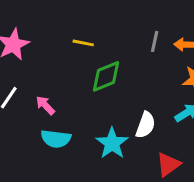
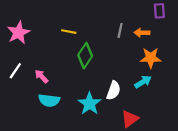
green diamond: (106, 76) -> (85, 56), turned -35

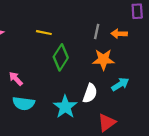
orange star: (151, 58) -> (103, 60), moved

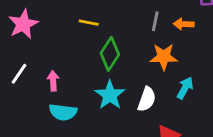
pink arrow: (16, 79) -> (53, 81), turned 40
cyan arrow: (120, 84) -> (185, 88), turned -30
cyan star: (65, 107) -> (110, 95), moved

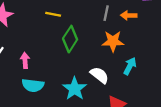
cyan star: (110, 95) -> (75, 89), moved
white semicircle: (147, 99) -> (99, 75), turned -72

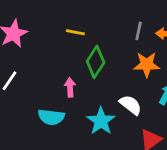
pink arrow: (25, 60) -> (70, 87), moved

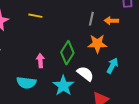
yellow line: (75, 32) -> (35, 16), moved
green diamond: (96, 62) -> (67, 53), moved

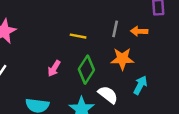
yellow line: (35, 16) -> (78, 36), moved
pink arrow: (40, 61) -> (54, 68), moved, turned -144

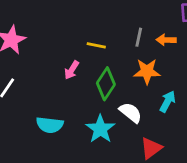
pink arrow: (54, 68) -> (72, 70), moved

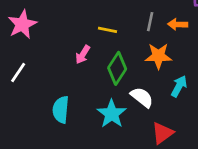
cyan semicircle: (50, 125) -> (61, 110), turned 88

